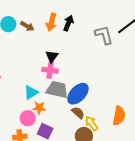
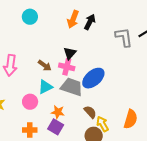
brown arrow: (27, 26) -> (45, 66), moved
blue ellipse: (78, 94) -> (93, 78), moved
orange star: (39, 108) -> (58, 112), moved
pink circle: (28, 118) -> (30, 102), moved

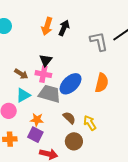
orange semicircle: (131, 119) -> (102, 83), moved
yellow arrow: (103, 124) -> (90, 123), moved

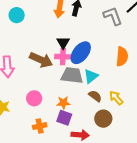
brown arrow: (21, 74) -> (41, 60), size x1.6
blue ellipse: (71, 84) -> (81, 53), moved
cyan triangle: (23, 95) -> (91, 76), moved

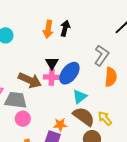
gray L-shape: (113, 16) -> (102, 55), moved, turned 55
gray trapezoid: (72, 75) -> (16, 100), moved
brown semicircle: (95, 96) -> (84, 116), size x1.6
orange star: (63, 103) -> (60, 125), moved

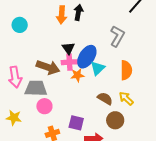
orange semicircle: (111, 77) -> (126, 70), moved
cyan triangle: (80, 97) -> (98, 68), moved
brown semicircle: (84, 116) -> (105, 98), size x0.7
orange star: (60, 125) -> (77, 75), moved

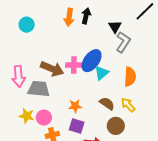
black triangle: (68, 48) -> (115, 27), moved
orange star: (77, 75) -> (75, 106), moved
pink circle: (44, 106) -> (44, 118), moved
yellow star: (14, 118) -> (27, 116), moved

